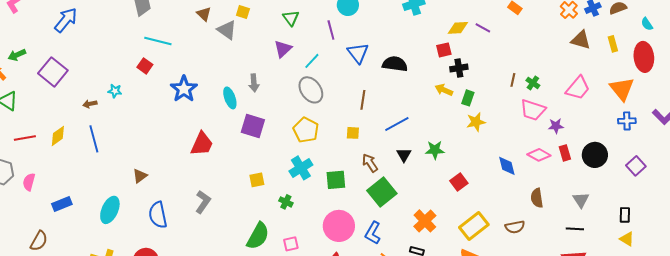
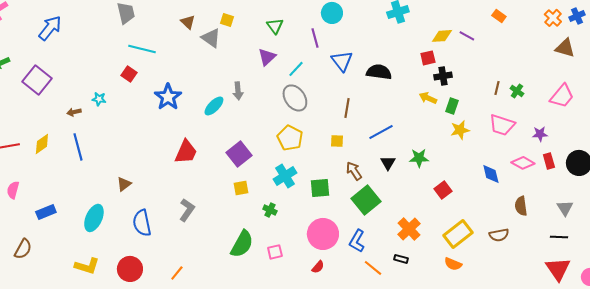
cyan ellipse: (230, 98) -> (214, 106), turned 65
pink trapezoid: (533, 110) -> (502, 125), moved
purple square: (253, 126) -> (239, 154), moved, turned 35

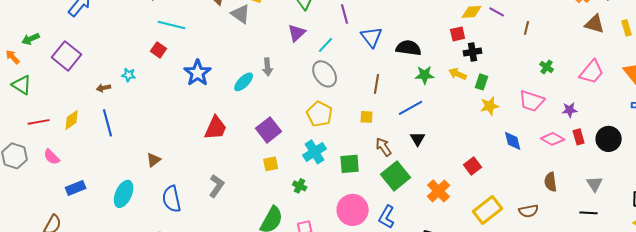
brown line: (497, 88) -> (527, 28), moved
green star: (419, 158) -> (425, 75), moved
blue diamond: (491, 174) -> (513, 141), moved
pink semicircle: (13, 190) -> (52, 157), moved, turned -60
orange cross: (409, 229) -> (439, 191), moved

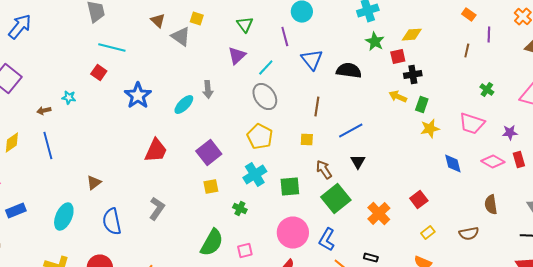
purple line: (497, 12) -> (489, 35), moved, turned 63
green star: (425, 75) -> (375, 42), moved, turned 30
red square: (473, 166) -> (419, 200), moved
yellow rectangle: (488, 210) -> (428, 233), size x0.5

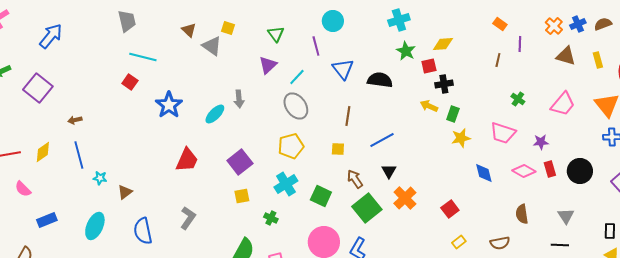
cyan star: (69, 98) -> (100, 178), moved
yellow pentagon: (260, 137) -> (291, 146), turned 30
green square: (290, 187) -> (321, 196), turned 30
orange cross: (379, 214) -> (405, 198), moved

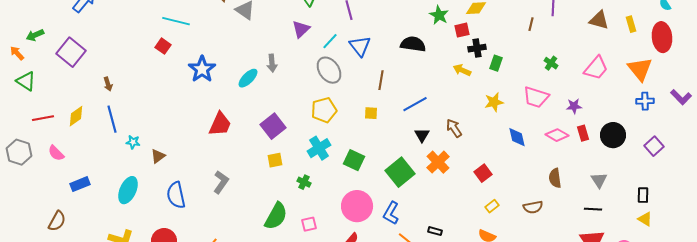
blue triangle: (343, 69) -> (360, 46), moved
green rectangle: (453, 114) -> (496, 63), moved
brown arrow: (75, 120) -> (108, 84), turned -96
brown arrow: (355, 179) -> (454, 128), moved

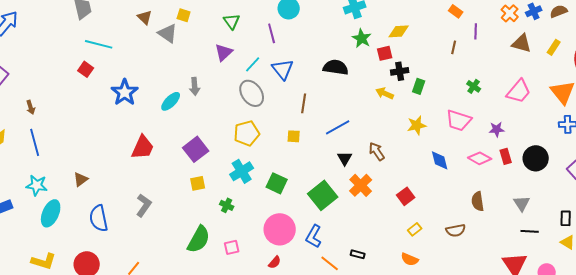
yellow rectangle: (631, 24) -> (554, 47), turned 49
cyan star: (133, 142) -> (37, 185), moved, size x1.5
black line: (593, 209) -> (530, 231), moved

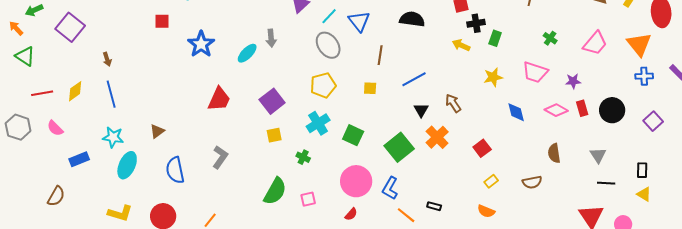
red square: (86, 69) -> (162, 21), turned -35

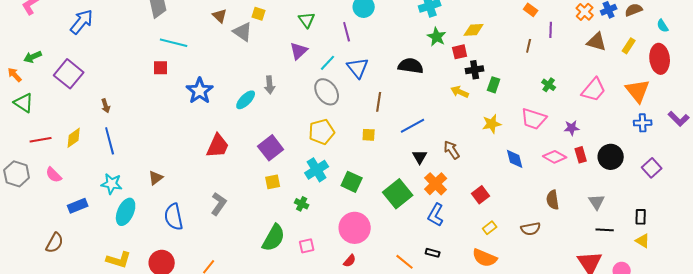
blue L-shape: (390, 188) -> (436, 215), moved
orange semicircle: (486, 211) -> (485, 258), size x1.4

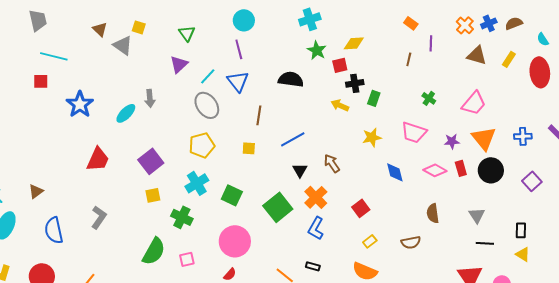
purple line: (347, 32) -> (239, 49), moved
orange triangle: (638, 91) -> (484, 138), moved
green cross: (302, 204) -> (182, 217), size x1.5

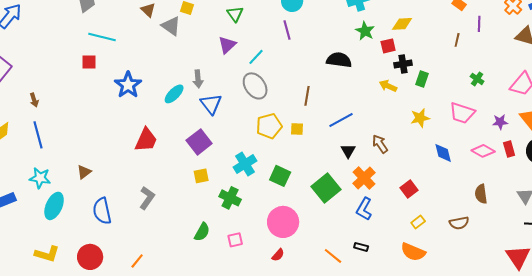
blue triangle: (238, 81) -> (211, 104), moved
yellow pentagon: (202, 145) -> (269, 126), moved
green semicircle: (154, 251) -> (202, 232), size x0.7

